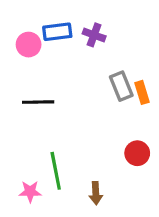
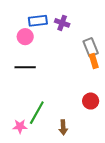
pink circle: (29, 45) -> (25, 37), moved
gray rectangle: (121, 86) -> (91, 47), moved
green line: (56, 171) -> (37, 113), turned 40

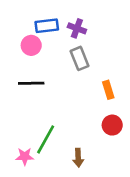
gray rectangle: (91, 47) -> (80, 58), moved
orange rectangle: (94, 61) -> (108, 90), moved

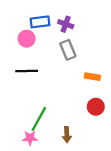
orange rectangle: (108, 90) -> (92, 77), turned -64
pink star: (25, 156) -> (30, 138), moved

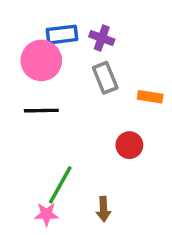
pink circle: (27, 39) -> (41, 60), size x1.5
orange rectangle: (92, 77) -> (150, 97), moved
red circle: (96, 107) -> (129, 145), moved

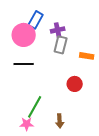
blue rectangle: (62, 35) -> (36, 20), turned -54
purple cross: (102, 38) -> (58, 30), moved, turned -32
gray rectangle: (105, 78) -> (61, 45), turned 36

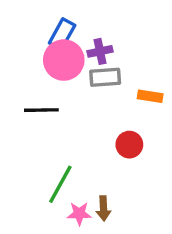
pink circle: (24, 35) -> (64, 60), moved
gray rectangle: (61, 45) -> (105, 77), turned 72
pink star: (27, 124) -> (79, 214), moved

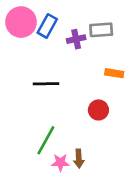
pink circle: (64, 60) -> (21, 22), moved
gray rectangle: (105, 77) -> (101, 30), moved
black line: (41, 110) -> (46, 84), moved

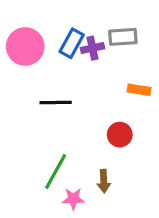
pink circle: (21, 22) -> (25, 46), moved
blue rectangle: (47, 26) -> (72, 43), moved
brown arrow: (79, 159) -> (104, 181), moved

